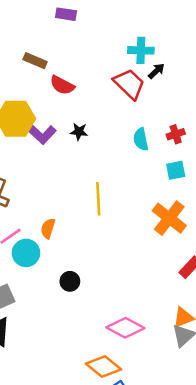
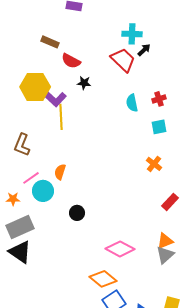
black star: (79, 132) -> (84, 83), moved
yellow line: (98, 199) -> (61, 117), moved
orange cross: (169, 218) -> (154, 164), size x0.6

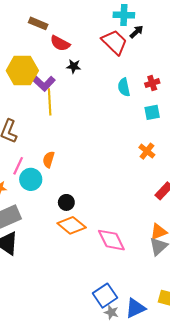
pink line: (31, 178) -> (18, 166), turned -30
pink diamond: (120, 249) -> (111, 240), turned 36
orange diamond: (103, 279) -> (72, 225), moved

